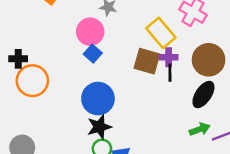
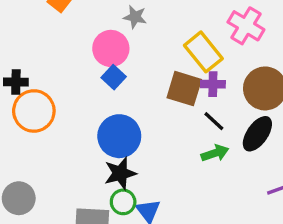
black line: (170, 73) -> (214, 121), moved, turned -48
green arrow: (200, 129) -> (215, 153), moved

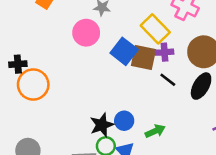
blue square: (114, 77) -> (124, 51), moved, size x1.5
blue circle: (119, 136) -> (124, 121), moved, size x0.6
green arrow: (215, 153) -> (155, 131), moved

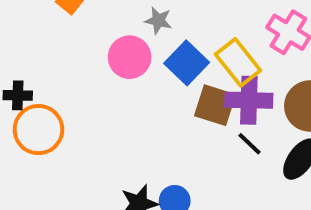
blue square: (124, 51) -> (187, 63), moved
purple cross: (165, 52) -> (249, 100), size x1.6

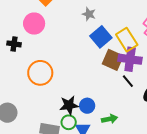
pink circle: (130, 57) -> (34, 24), moved
orange circle: (38, 130) -> (40, 73), moved

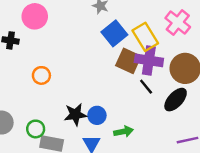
orange circle: (40, 73) -> (41, 75), size x0.6
green circle: (69, 122) -> (36, 129), moved

